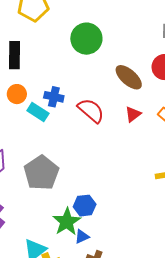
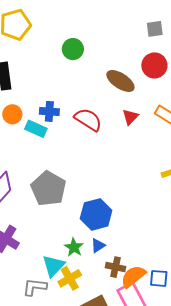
green circle: (86, 39) -> (73, 49), size x0.7
blue hexagon: (85, 206) -> (96, 214), size x1.4
green star: (67, 222) -> (74, 247), moved, size x0.7

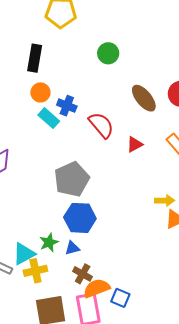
orange circle: (12, 114) -> (40, 92), moved
red triangle: (130, 117) -> (135, 144), moved
gray pentagon: (48, 189) -> (72, 179), moved

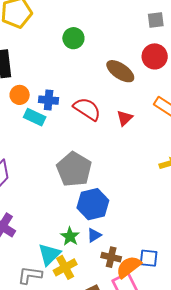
blue square: (120, 298) -> (149, 258), moved

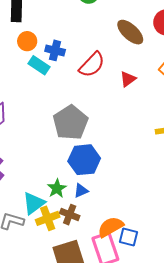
red semicircle: (87, 109) -> (92, 65), turned 92
brown cross: (111, 257) -> (70, 215), moved
blue square: (149, 258) -> (128, 237), moved

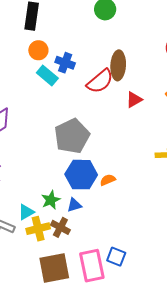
brown ellipse: (130, 32) -> (118, 65), moved, turned 44
cyan triangle: (34, 203) -> (26, 212), size x0.7
orange semicircle: (111, 227) -> (108, 180), moved, size x0.6

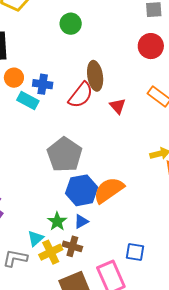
red triangle: (134, 100) -> (118, 106), turned -30
orange semicircle: (108, 180) -> (109, 190), size x2.0
blue square: (116, 257) -> (135, 252), moved

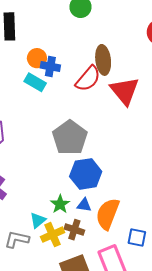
orange circle: (14, 78) -> (37, 58), moved
red triangle: (118, 106) -> (125, 91), size x1.8
orange semicircle: (109, 190) -> (108, 214), moved, turned -36
blue triangle: (81, 221) -> (84, 205), turned 35

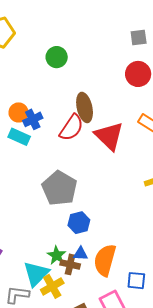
blue cross: (50, 66) -> (33, 119), turned -30
blue hexagon: (86, 174) -> (79, 223), size x0.7
cyan triangle: (38, 220) -> (36, 274), size x1.6
brown cross: (74, 230) -> (70, 264), moved

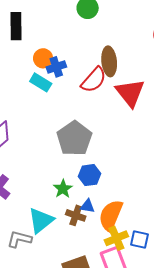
green star: (57, 255) -> (63, 189), moved
yellow cross: (52, 286) -> (116, 238), moved

